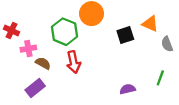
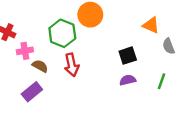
black square: (125, 35) -> (128, 56), moved
purple semicircle: (128, 89) -> (128, 80), moved

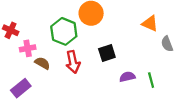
black square: (128, 56) -> (107, 53), moved
green line: (162, 81) -> (151, 80), moved, turned -35
purple rectangle: (32, 92) -> (21, 88), moved

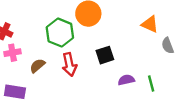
pink cross: (28, 48) -> (13, 53), moved
brown semicircle: (42, 63) -> (37, 66), turned -70
purple rectangle: (21, 88) -> (15, 92), turned 48

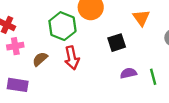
orange triangle: (150, 24) -> (141, 18), moved, turned 30
black square: (105, 55) -> (117, 43), moved

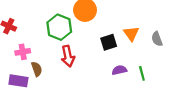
orange triangle: (141, 18) -> (131, 34), moved
pink cross: (15, 46) -> (23, 52), moved
brown semicircle: (40, 59) -> (37, 69), moved, turned 112

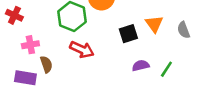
red arrow: (68, 56) -> (82, 50), turned -54
green line: (142, 73) -> (166, 69), turned 48

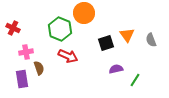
green line: (166, 69) -> (135, 80), moved
purple rectangle: (25, 78) -> (22, 79), turned 72

